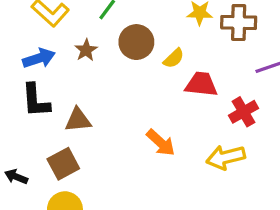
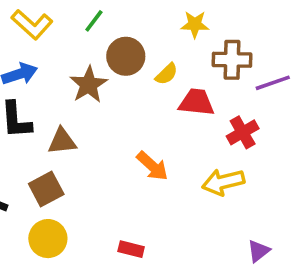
brown cross: (239, 23) -> (232, 60), moved
brown star: (86, 50) -> (89, 85), moved, size x1.5

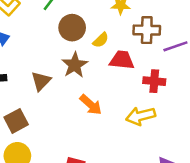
brown star: (89, 85) -> (75, 65), moved
red cross: (243, 132) -> (154, 81), turned 35
brown triangle: (62, 141) -> (41, 81), moved, turned -40

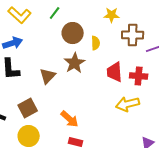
yellow semicircle: (101, 40) -> (96, 43), turned -48
red trapezoid: (122, 60) -> (115, 72), moved, turned -100
orange arrow: (91, 105) -> (70, 119), moved

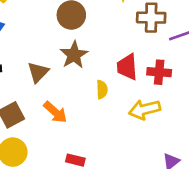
yellow semicircle: (96, 43) -> (102, 90), moved
orange arrow: (70, 119) -> (55, 112), moved

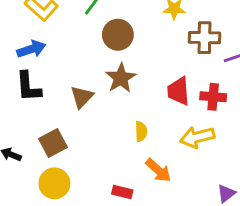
yellow semicircle: (102, 90) -> (141, 131), moved
orange arrow: (55, 112) -> (158, 170), moved

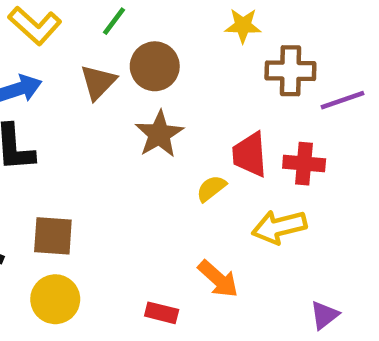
brown triangle: (82, 97) -> (98, 82), moved
yellow semicircle: (141, 131) -> (211, 188), moved, turned -126
brown square: (53, 143) -> (53, 236), turned 32

